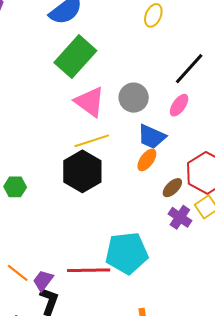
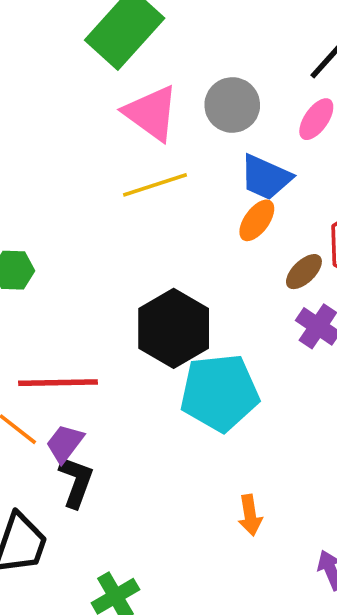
black hexagon: (82, 171) -> (174, 328), moved
red line: (89, 270) -> (58, 383), moved

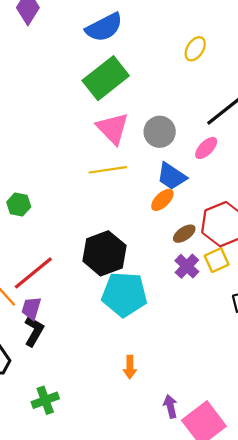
red line: (58, 383) -> (33, 273), turned -48
purple trapezoid: (65, 443) -> (31, 308), turned -30

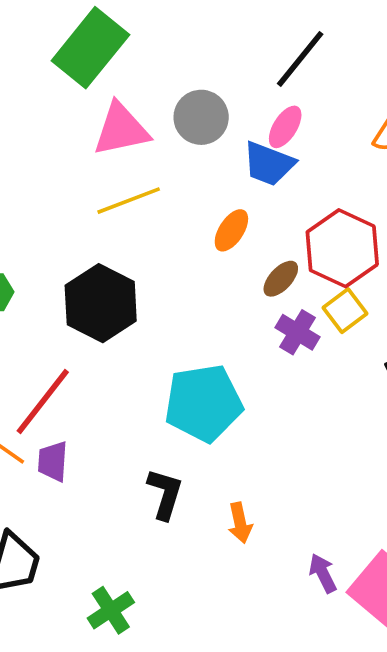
pink triangle: (113, 128) -> (121, 129), turned -45
blue trapezoid: (172, 176) -> (269, 164), moved
black hexagon: (104, 253) -> (101, 303), moved
black L-shape: (34, 331) -> (165, 494), moved

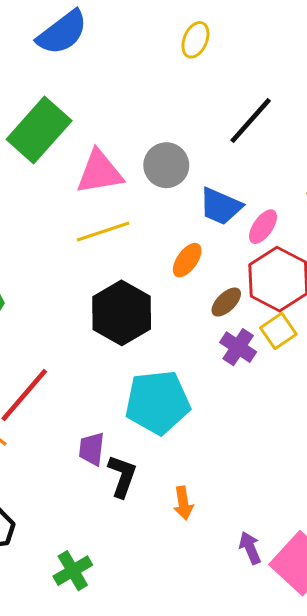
green rectangle: (90, 48) -> (39, 130), moved
pink ellipse: (285, 127) -> (263, 227), moved
black hexagon: (101, 303) -> (122, 313), moved
purple trapezoid: (53, 461) -> (92, 449), moved

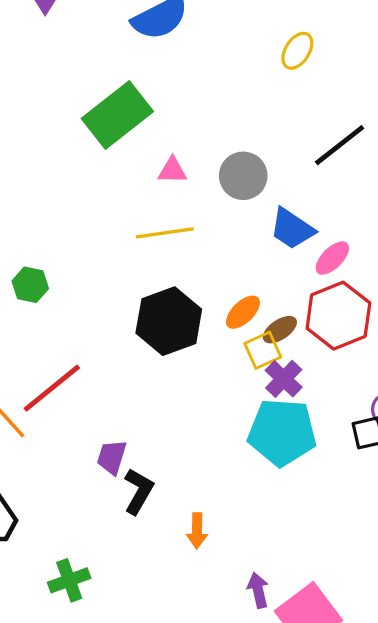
pink triangle: (100, 172) -> (172, 170), size x0.6
orange ellipse: (187, 260) -> (243, 312), moved
yellow square: (278, 331) -> (263, 350), moved
cyan pentagon: (157, 402) -> (282, 432), moved

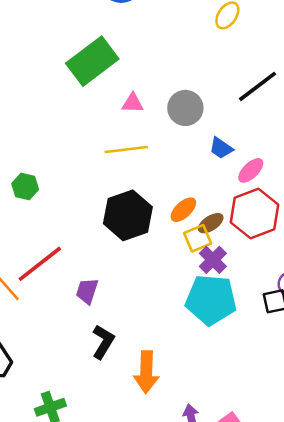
blue trapezoid: (292, 229) -> (221, 148), size x0.7
purple trapezoid: (112, 457) -> (87, 291), moved
orange arrow: (197, 531) -> (146, 372), size x1.6

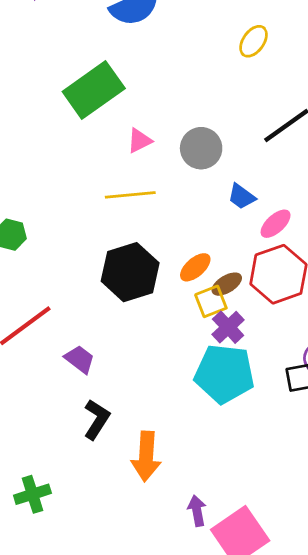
pink triangle: (133, 103) -> (139, 141), turned -30
purple trapezoid: (87, 291) -> (80, 359), turned 108

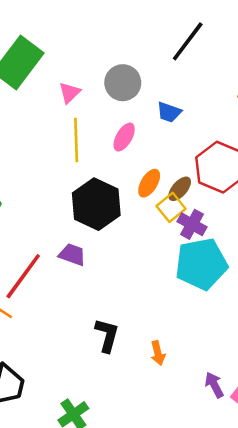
yellow line: (130, 195) -> (76, 140), turned -69
pink ellipse: (276, 224) -> (124, 137), moved
purple trapezoid: (80, 359) -> (72, 255), moved
orange arrow: (146, 456) -> (158, 353), size x0.6

